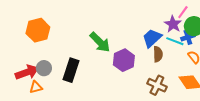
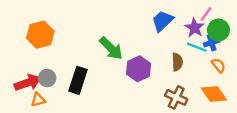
blue trapezoid: (152, 38) -> (162, 21), moved

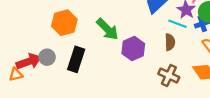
orange hexagon: (40, 35) -> (64, 23), moved
cyan line: (197, 47) -> (177, 24), moved
orange triangle: (38, 100) -> (16, 74), moved

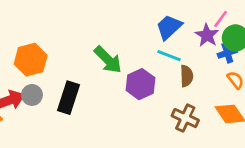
orange hexagon: (64, 23) -> (31, 60), moved
cyan line: (177, 24) -> (169, 56), moved

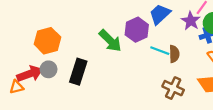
cyan line: (169, 56) -> (160, 51), moved
purple hexagon: (140, 84) -> (137, 30), moved

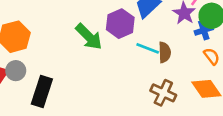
black rectangle: (78, 72) -> (42, 92), moved

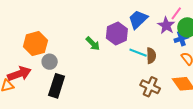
green arrow: (89, 37) -> (93, 44), size x0.7
gray circle: (16, 71) -> (50, 62), moved

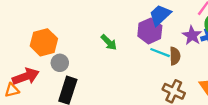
purple star: (166, 25) -> (192, 35), moved
purple hexagon: (117, 33) -> (150, 31), moved

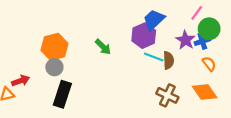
orange hexagon: (44, 42) -> (54, 47), moved
red arrow: (26, 76) -> (21, 81), size x0.7

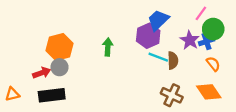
green arrow: (103, 47) -> (108, 47), turned -132
red arrow: (21, 81) -> (42, 73), moved
black rectangle: (62, 94) -> (52, 95), moved, turned 65

